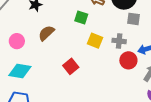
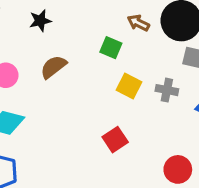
red circle: (128, 60) -> (178, 169), moved
red square: (71, 66) -> (115, 140), moved

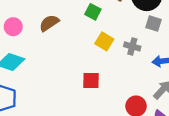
red square: (115, 140) -> (91, 80), turned 30

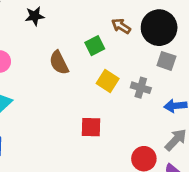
green square: (93, 12) -> (95, 46), turned 35
brown semicircle: (49, 23) -> (59, 63), moved, turned -84

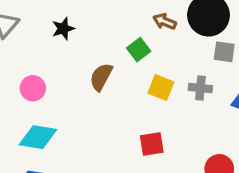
brown semicircle: (59, 63) -> (101, 77), turned 65

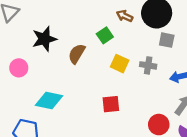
black star: (63, 29) -> (44, 39), moved, size x1.5
pink circle: (33, 88) -> (19, 68), moved
cyan diamond: (38, 137) -> (49, 101), moved

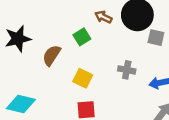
gray square: (167, 40) -> (156, 38), moved
yellow square: (120, 64) -> (83, 78), moved

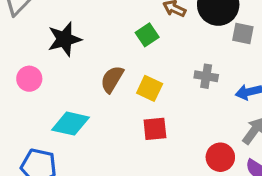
brown semicircle: (52, 55) -> (112, 79), moved

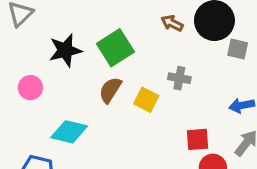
green square: (147, 35) -> (115, 48), moved, size x1.6
gray cross: (206, 76) -> (179, 78), moved
red square: (155, 129) -> (198, 139), moved

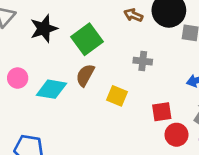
black star: (65, 50) -> (44, 29), moved
yellow square: (146, 100) -> (117, 96), moved
cyan diamond: (69, 132) -> (52, 89), moved

